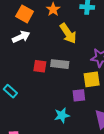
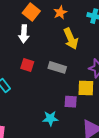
white arrow: (21, 37) -> (24, 34), turned 108
red square: (40, 66) -> (27, 65), moved

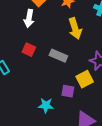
yellow square: (86, 88) -> (85, 79), turned -36

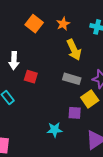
white arrow: (29, 18) -> (14, 61), moved
gray rectangle: (58, 56) -> (72, 79), moved

